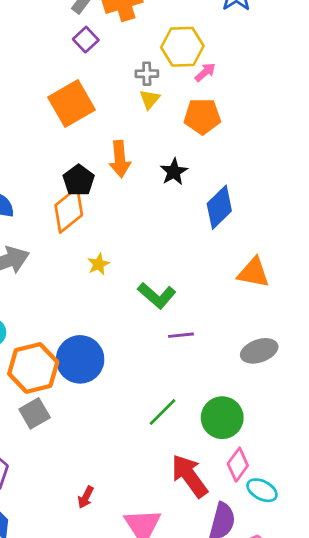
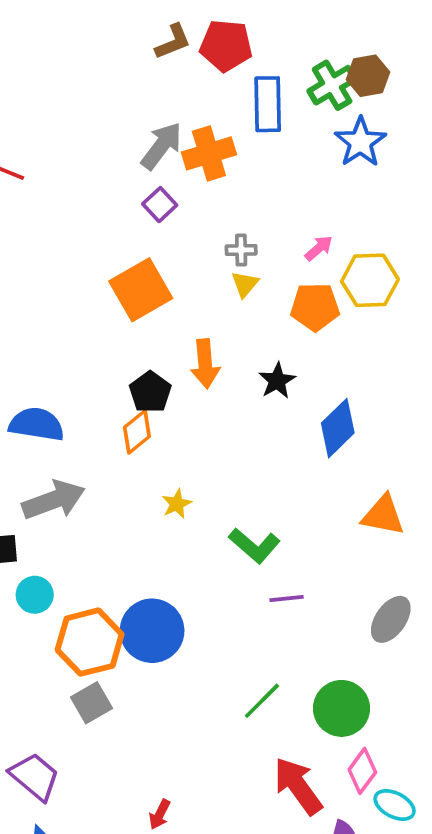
yellow hexagon: (182, 47) -> (370, 280), moved
orange diamond: (69, 210) -> (137, 432), size x0.7
gray ellipse: (259, 351) -> (391, 619), turned -36

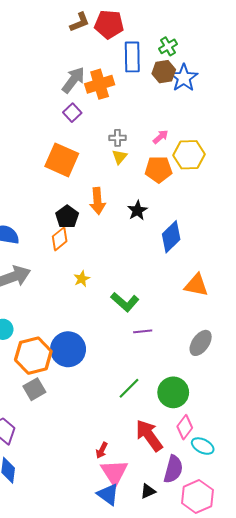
brown hexagon: (368, 76) -> (164, 72), moved
green cross: (332, 85) -> (168, 46), size x0.7
orange square: (141, 290) -> (62, 160), turned -36
red arrow: (160, 814) -> (102, 450), moved

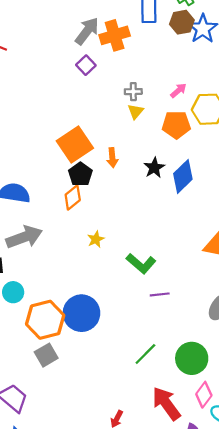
orange square: (62, 160) -> (75, 144), moved, turned 32
orange arrow: (98, 201) -> (112, 158), size x0.7
blue diamond: (171, 237) -> (183, 176), moved

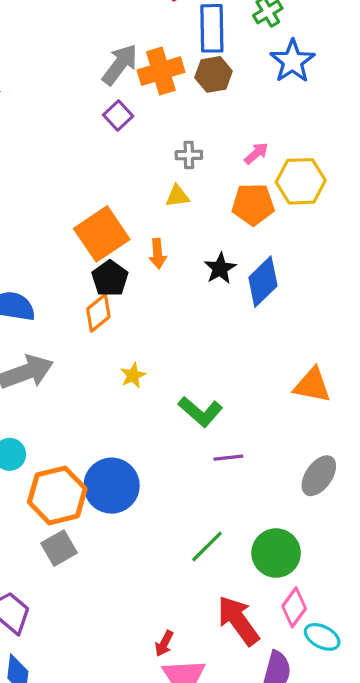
brown hexagon: (182, 22) -> (214, 74), moved
yellow triangle: (135, 111) -> (177, 196), moved, turned 42

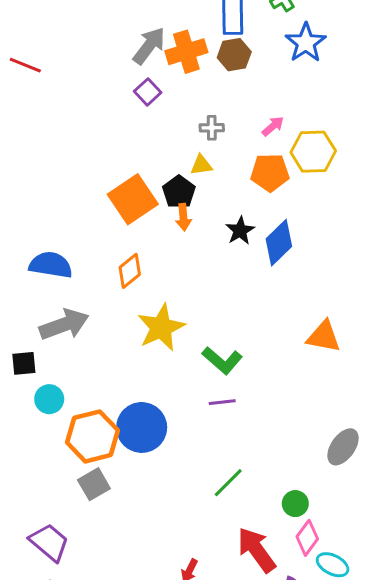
black pentagon: (110, 278) -> (179, 192), moved
yellow star: (133, 375) -> (161, 328), size x2.0
purple line: (228, 458) -> (222, 402), moved
gray ellipse: (319, 476) -> (343, 447), moved
green circle: (276, 553) -> (295, 504), moved, size x0.6

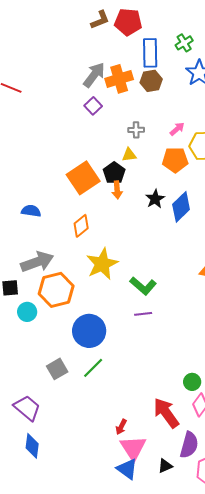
blue semicircle: (51, 265) -> (31, 211), moved, size x0.7
orange hexagon: (92, 436) -> (56, 290), moved
green line: (228, 483) -> (93, 368), moved

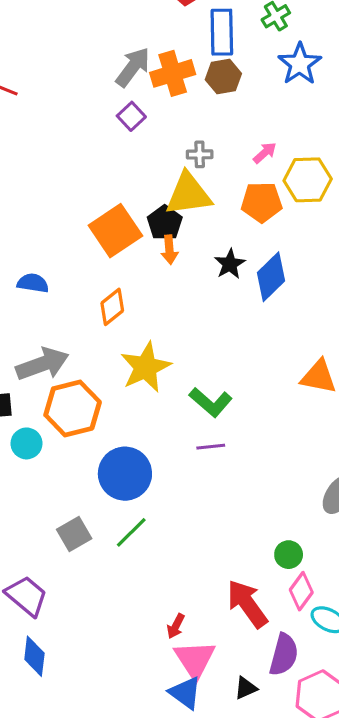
yellow triangle: (129, 155) -> (188, 194), size x2.0

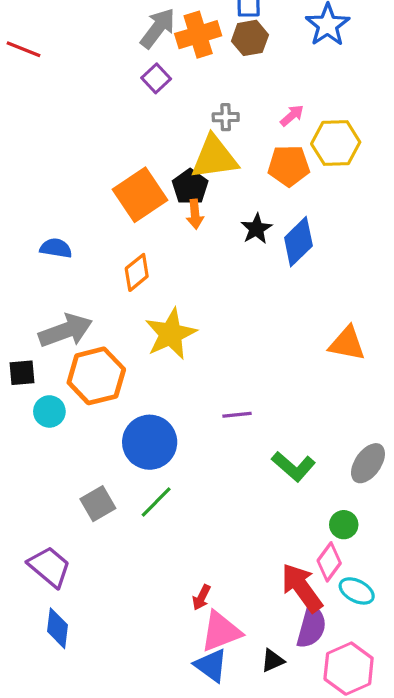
green L-shape: (211, 402) -> (294, 466), moved
green circle: (289, 555) -> (344, 525), moved
red arrow: (247, 604) -> (302, 588), moved
pink triangle: (195, 659) -> (221, 631), turned 42

